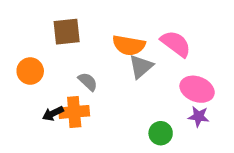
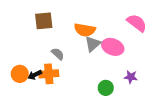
pink semicircle: (176, 44) -> (137, 23), moved
orange circle: (30, 71) -> (20, 74), moved
pink ellipse: (197, 89) -> (113, 47), moved

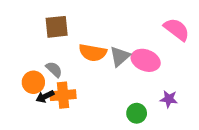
orange semicircle: (85, 30) -> (93, 53), moved
gray semicircle: (58, 54) -> (54, 69), moved
orange circle: (20, 74) -> (33, 82), moved

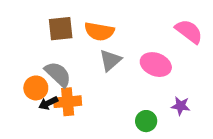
orange semicircle: (93, 53) -> (99, 31), moved
gray triangle: (120, 56) -> (110, 60), moved
gray semicircle: (54, 69) -> (58, 74), size x1.5

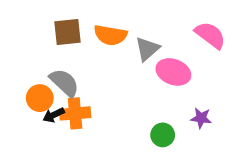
gray triangle: (110, 60) -> (147, 49), moved

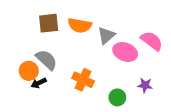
pink semicircle: (210, 35) -> (152, 41), moved
orange cross: (75, 113) -> (83, 80), moved, turned 30

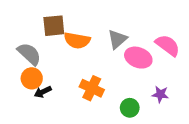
orange semicircle: (80, 25) -> (77, 40), moved
gray semicircle: (46, 60) -> (29, 54), moved

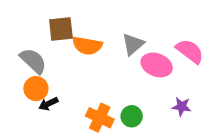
orange cross: (92, 88) -> (100, 118), moved
green circle: (130, 108) -> (132, 116), moved

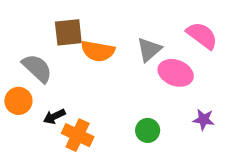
pink semicircle: (190, 51) -> (202, 36), moved
orange circle: (36, 89) -> (18, 101), moved
orange cross: (100, 118) -> (78, 135), moved

